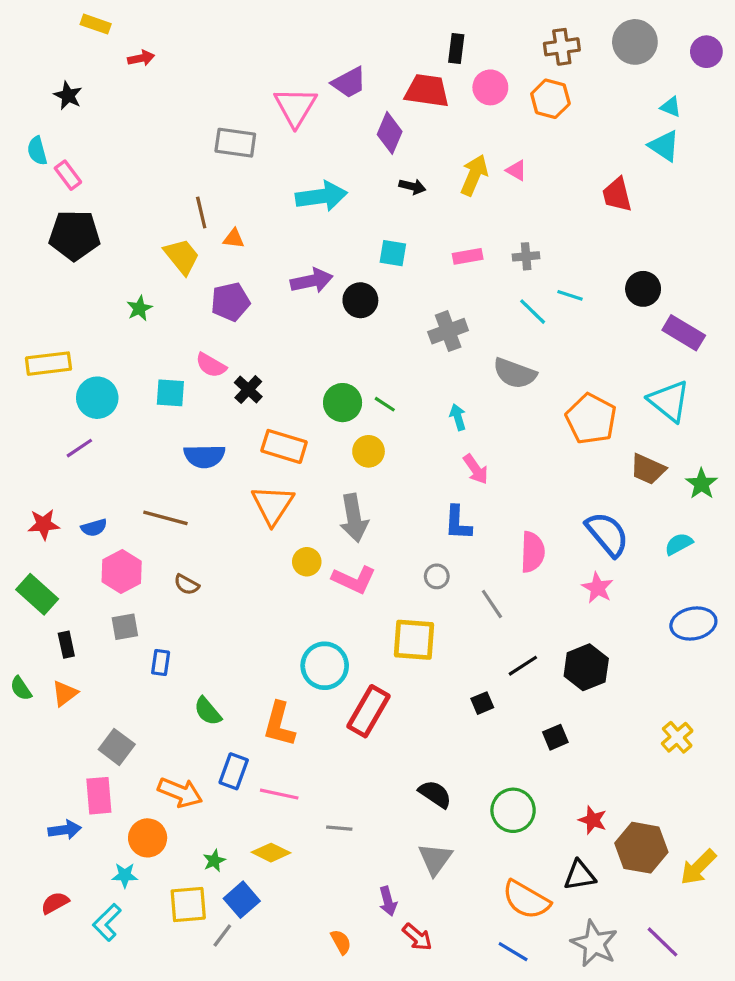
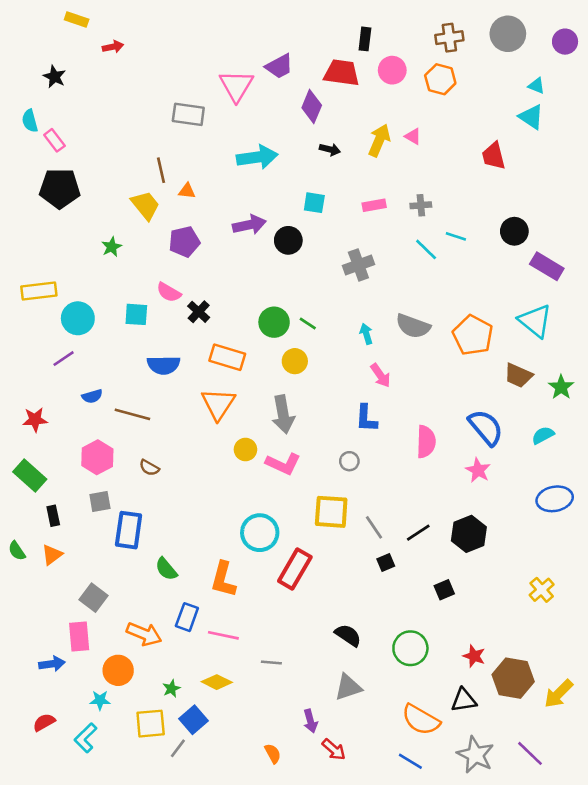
gray semicircle: (515, 373) -> (413, 326), moved
blue semicircle: (94, 528) -> (92, 396), moved
gray line: (492, 604) -> (374, 527), moved
blue rectangle: (161, 662) -> (129, 530), size x1.8
gray triangle: (435, 859) -> (348, 687), turned 36

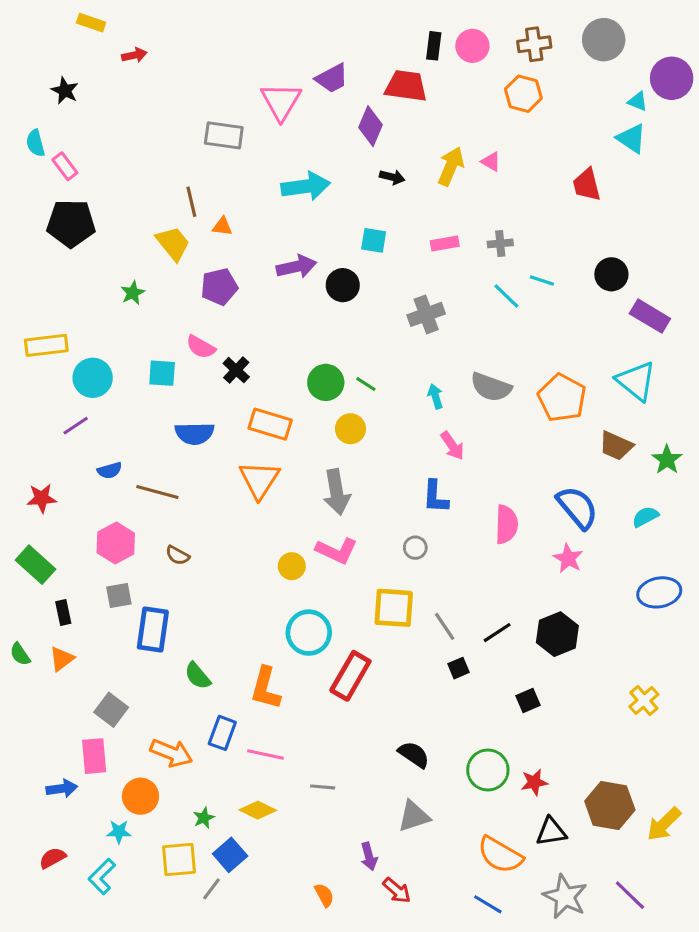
purple circle: (565, 42) -> (672, 78), moved, size x1.4
pink circle: (392, 70) -> (472, 46), moved
yellow circle: (245, 449) -> (292, 566), moved
red star: (474, 656) -> (534, 782), moved, turned -30

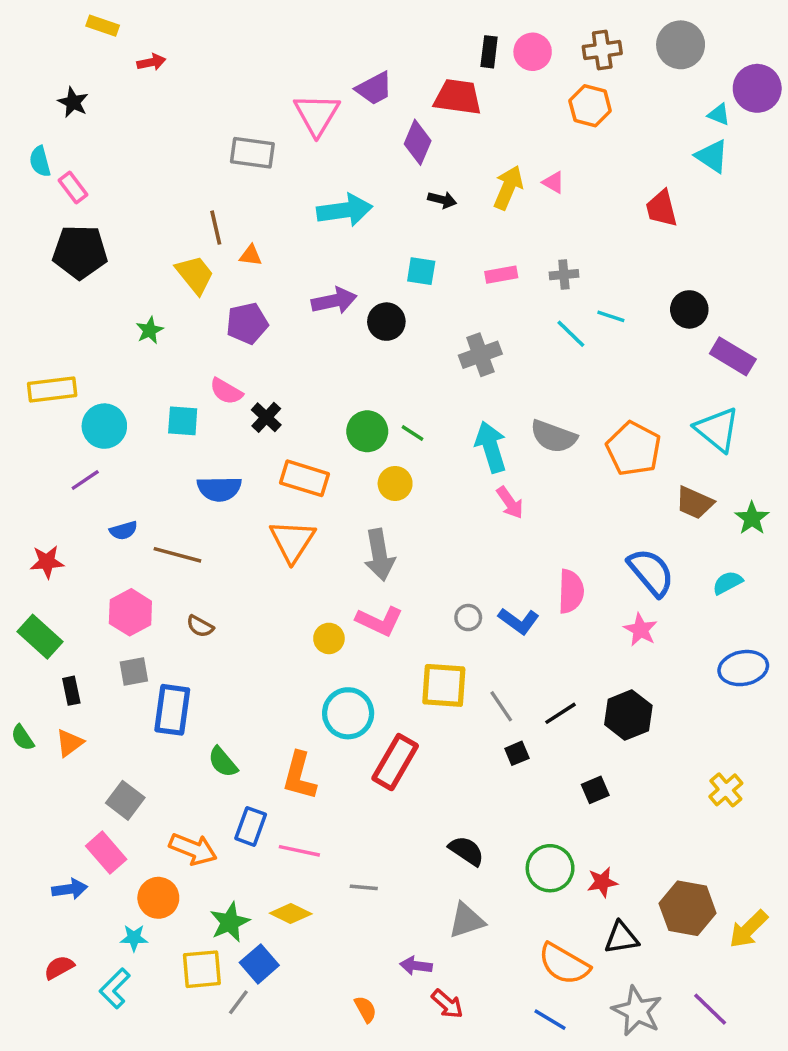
cyan arrow: (435, 396) -> (491, 447), size x1.8
blue L-shape: (435, 497) -> (519, 621), moved, turned -57
pink rectangle: (94, 756) -> (106, 853), turned -36
green star: (204, 818) -> (230, 922), size x1.6
purple arrow: (369, 856) -> (416, 966), turned 112

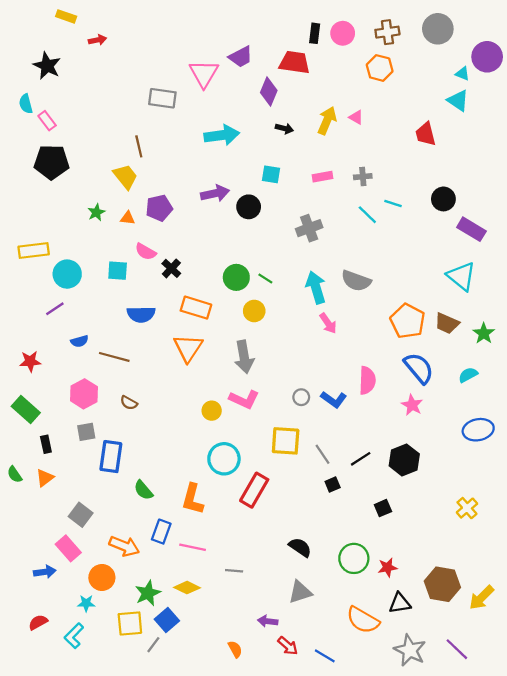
black star: (73, 102) -> (47, 66), size x1.4
orange triangle: (251, 255) -> (128, 218), moved
orange pentagon: (634, 449) -> (408, 321), moved
blue line: (550, 1020) -> (325, 656), moved

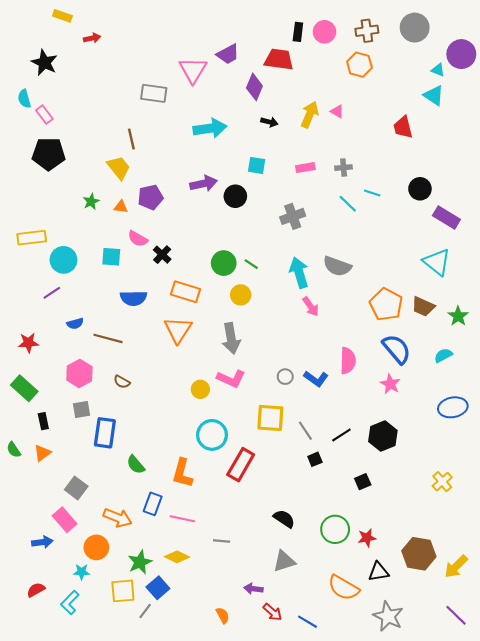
purple line: (457, 649) -> (456, 615), moved

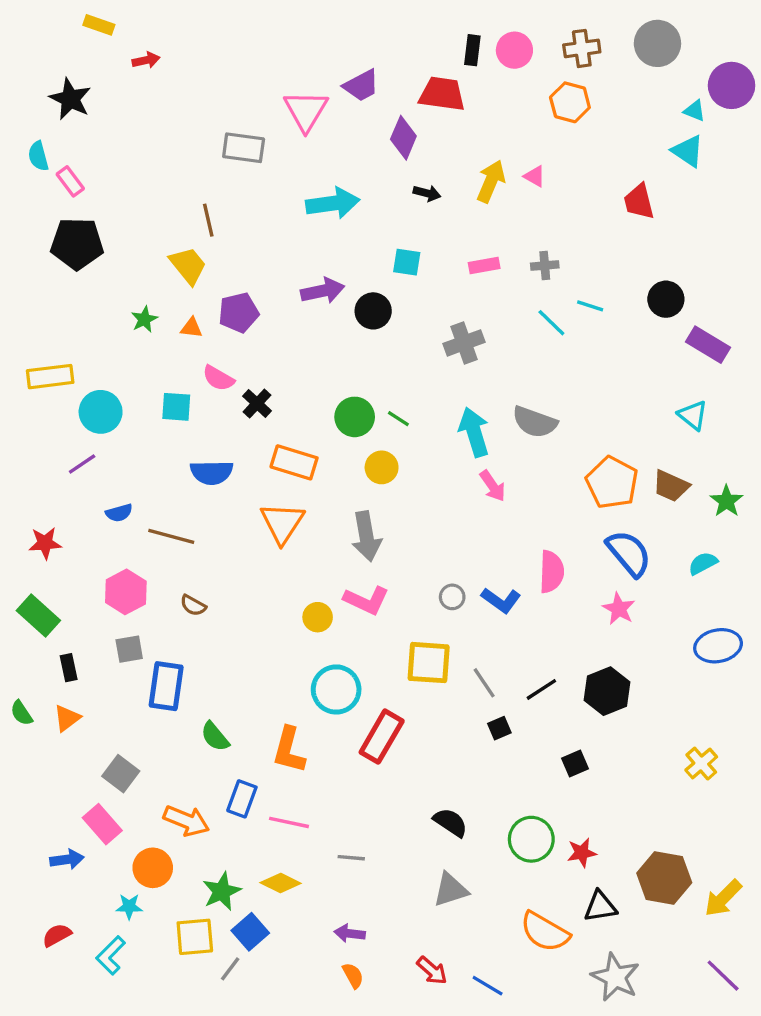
cyan triangle: (437, 262) -> (693, 415), size x0.7
purple arrow: (253, 589) -> (350, 933), moved

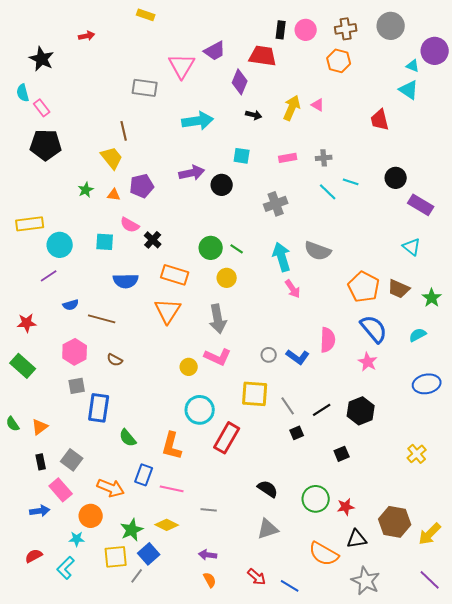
yellow rectangle: (99, 25) -> (146, 15), moved
black rectangle: (69, 668) -> (41, 462), moved

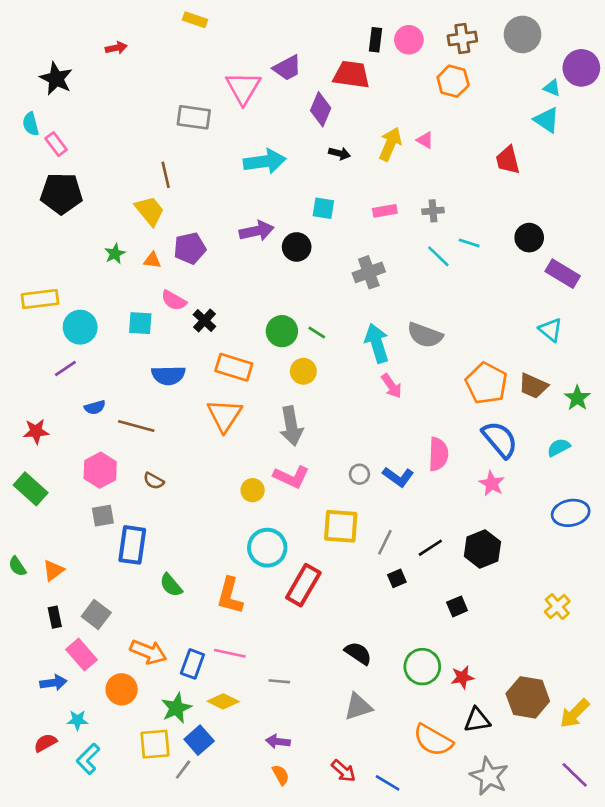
gray line: (288, 406) -> (385, 542), turned 60
blue rectangle: (144, 475) -> (192, 664), moved
cyan star: (77, 539) -> (77, 720), moved

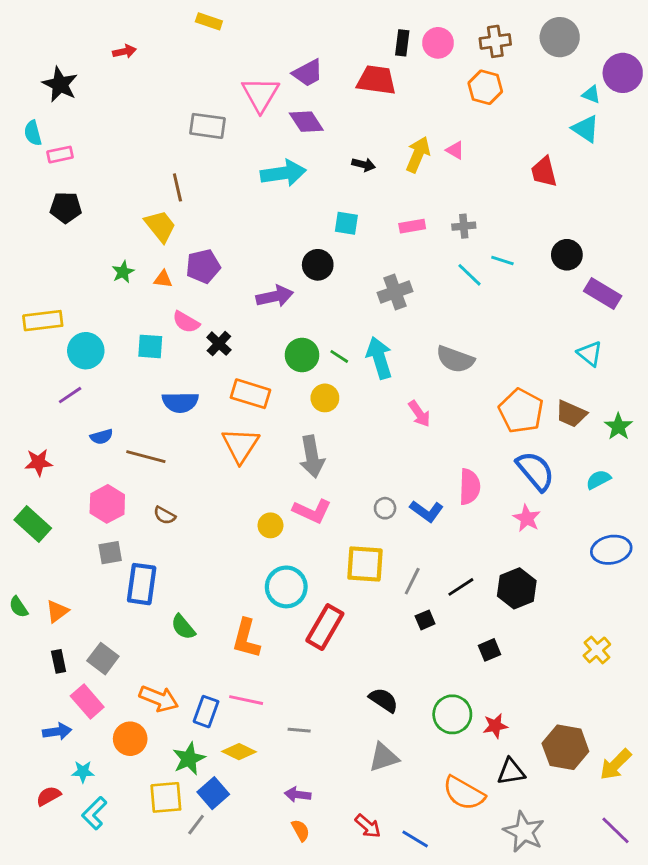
purple diamond: (321, 109) -> (306, 122), moved, turned -56
pink rectangle: (56, 144) -> (60, 155), turned -65
black pentagon: (61, 193) -> (66, 208), size x0.7
purple arrow: (257, 231) -> (275, 296), moved
cyan arrow: (377, 343) -> (379, 358), moved

